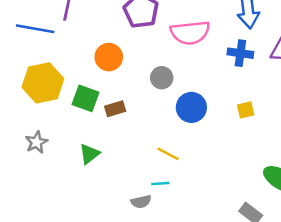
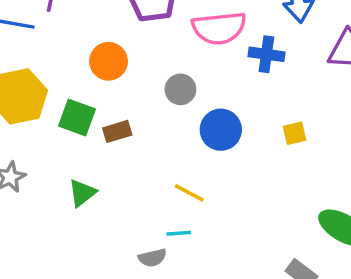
blue cross: (240, 53) -> (266, 54), moved

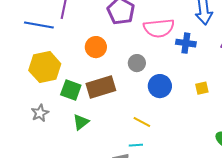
green square: (77, 117) -> (71, 90), moved
brown rectangle: (117, 131) -> (101, 87), size x1.8

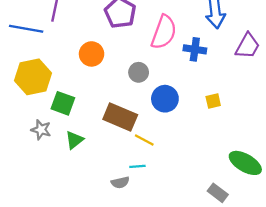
pink semicircle: (159, 28) -> (164, 32), turned -64
brown rectangle: (101, 87) -> (120, 117), moved, turned 40
gray star: (40, 113) -> (41, 130), moved, turned -30

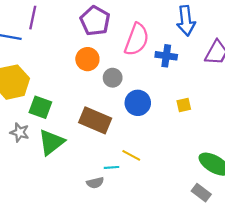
orange circle: (92, 54) -> (87, 59), moved
green triangle: (74, 140) -> (51, 142), size x1.5
yellow line: (144, 140) -> (131, 155), moved
gray rectangle: (218, 193) -> (201, 193), moved

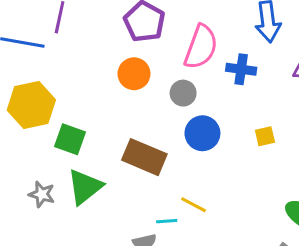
gray circle: (113, 78) -> (183, 93), moved
gray star: (20, 132) -> (42, 194), moved

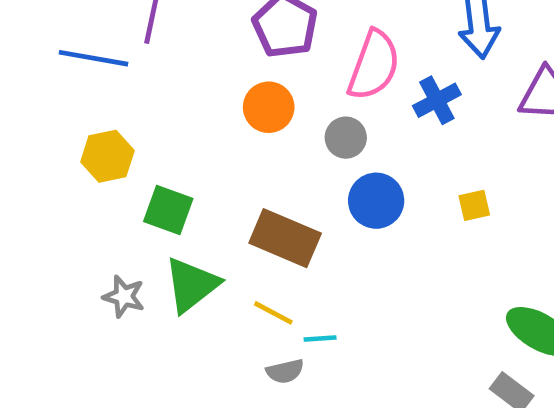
blue cross: (241, 69) -> (437, 100), turned -36
yellow hexagon: (31, 105) -> (107, 156), size x0.7
yellow line: (194, 205) -> (273, 313), moved

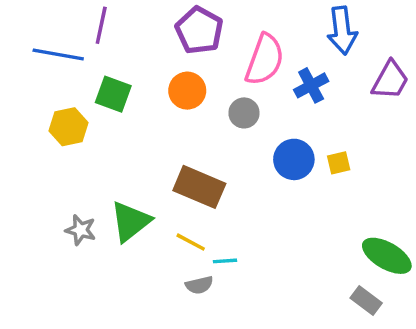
blue circle: (376, 201) -> (294, 159), moved
green square: (168, 210) -> (113, 94), moved

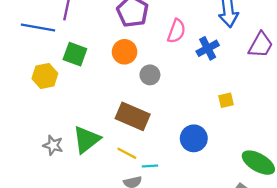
pink semicircle: (265, 60) -> (176, 31), size x0.7
gray circle: (244, 113) -> (150, 75), moved
blue circle: (294, 159) -> (194, 138), moved

